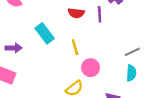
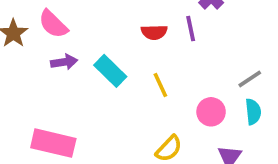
purple arrow: (14, 48) -> (64, 62), moved
pink circle: (91, 68) -> (211, 112), moved

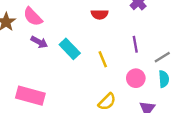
purple line: (191, 29) -> (135, 44), moved
red semicircle: (154, 32) -> (100, 14), moved
purple arrow: (64, 62) -> (39, 42), turned 35

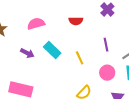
pink semicircle: (33, 17) -> (36, 24), moved, turned 120
purple arrow: (39, 42) -> (27, 53), moved

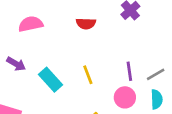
purple line: (106, 45) -> (129, 71), moved
cyan rectangle: (52, 50) -> (50, 80), moved

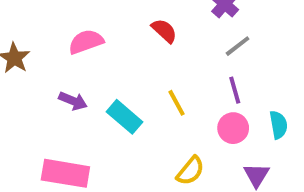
red semicircle: (86, 24) -> (164, 31), turned -132
gray line: (156, 74) -> (238, 46), moved

